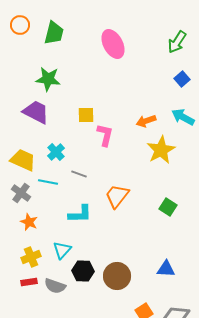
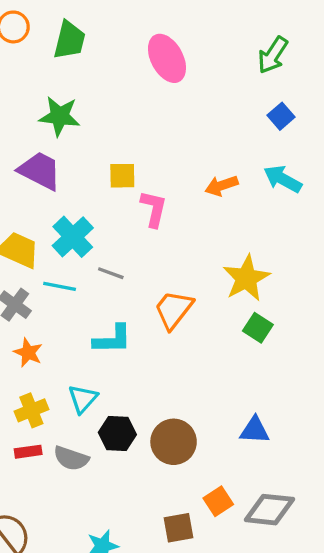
yellow star: (161, 150) -> (246, 278), moved
cyan cross: (56, 152) -> (73, 237), size x1.4

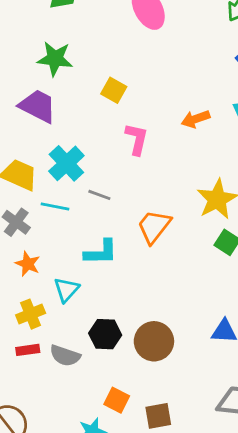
yellow square: (122, 176) -> (114, 90), moved, turned 30
cyan triangle: (83, 399) -> (66, 290), moved
orange square: (218, 501) -> (117, 400), moved, turned -30

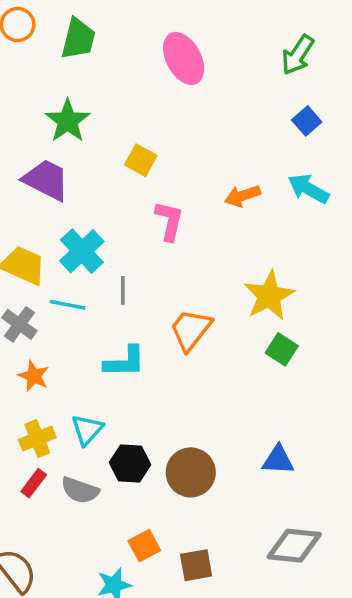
green star: (55, 59) -> (68, 121), turned 30
gray line: (99, 195) -> (123, 290), turned 70
cyan triangle: (66, 290) -> (87, 430), moved
red rectangle: (28, 350) -> (34, 483), turned -45
orange square: (117, 400) -> (144, 546), turned 35

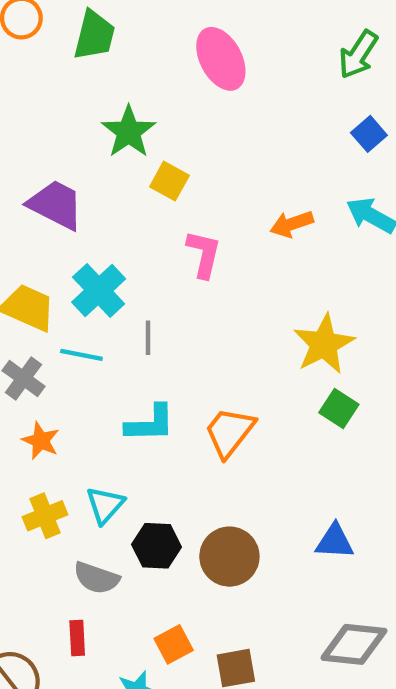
green star: (68, 121) -> (129, 132), moved
orange trapezoid: (191, 330) -> (229, 432), moved
red rectangle: (34, 483) -> (77, 638), moved, turned -40

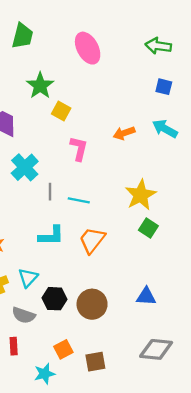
green arrow: (358, 55) -> (158, 46), turned 65
blue square: (369, 134) -> (164, 87), turned -35
cyan line: (81, 355) -> (79, 200), moved

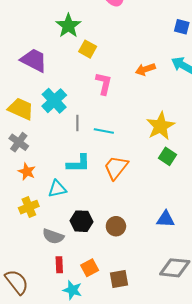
cyan triangle: (28, 278) -> (57, 189), moved, turned 36
brown circle: (92, 304) -> (116, 226), size x0.7
red rectangle: (14, 346) -> (59, 265), moved
cyan star: (45, 374) -> (72, 290), turned 30

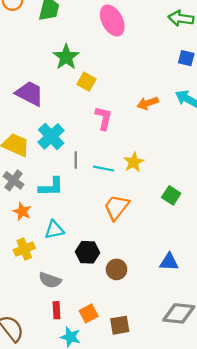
yellow star: (160, 126) -> (134, 162), moved, size x0.7
cyan L-shape: (78, 163) -> (51, 187), moved
black hexagon: (82, 221) -> (88, 252), moved

